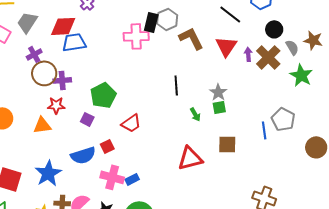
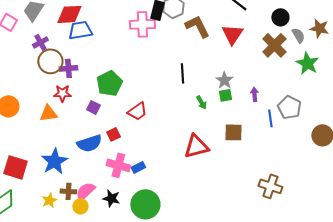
purple arrow: (248, 54) -> (254, 94), moved

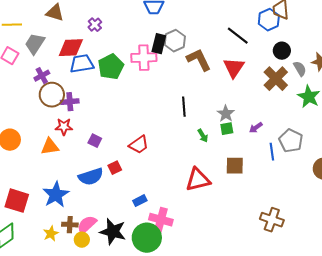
green pentagon: (109, 83) -> (111, 67), moved
purple arrow: (254, 94) -> (256, 128), turned -120
pink cross: (118, 165) -> (161, 220), moved
black star: (111, 198) -> (113, 232), size x1.5

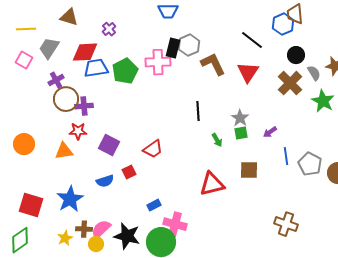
purple square: (95, 141) -> (109, 145), size x1.5
gray pentagon: (291, 141) -> (310, 164), moved
blue semicircle: (91, 177) -> (105, 181), size x0.7

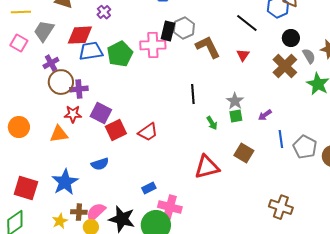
red triangle: (248, 72) -> (243, 55), size x0.6
purple square: (109, 145) -> (101, 113), moved
brown square: (249, 170) -> (244, 153), turned 30
red square: (129, 172) -> (116, 130), moved, size x1.5

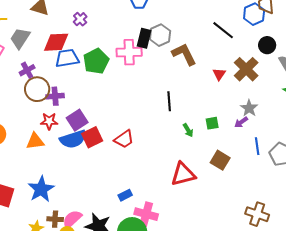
red triangle: (243, 55) -> (219, 74), moved
brown cross: (285, 66) -> (246, 69), moved
gray star: (235, 101) -> (249, 108), moved
purple square: (101, 113) -> (77, 120), turned 30
blue semicircle: (100, 164) -> (73, 139), moved, size x1.5

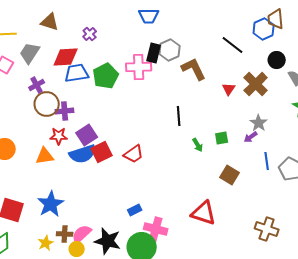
red triangle: (183, 174) -> (204, 213), moved, turned 32

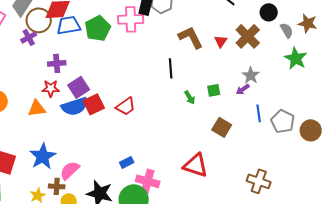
brown L-shape: (194, 69) -> (191, 37), moved
brown circle: (47, 104) -> (39, 20), moved
pink semicircle: (82, 234) -> (70, 170), moved

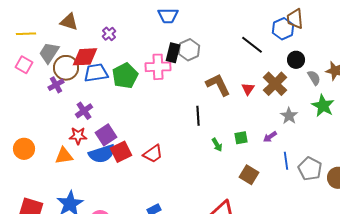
purple cross: (57, 63) -> (84, 111), turned -30
gray star: (251, 75) -> (289, 116), moved

